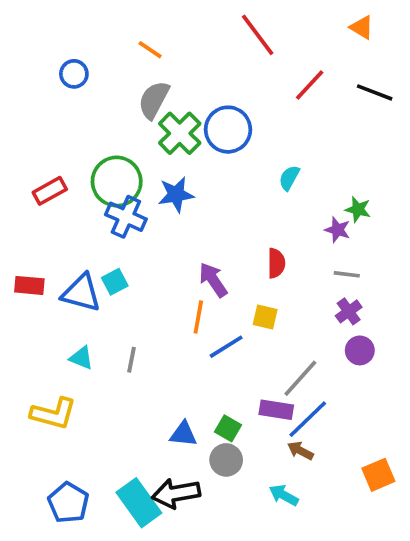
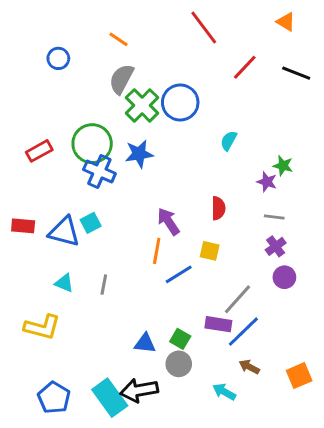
brown arrow: (300, 451) -> (249, 367), moved

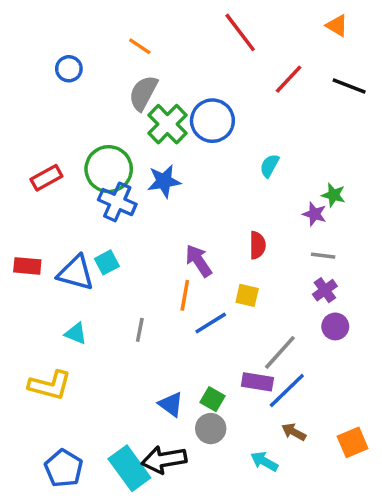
gray line: (104, 285) -> (140, 330), moved
blue triangle: (145, 343) -> (171, 404), turned 30

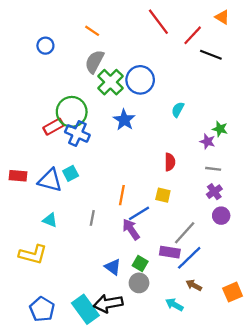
red line: (289, 79) -> (193, 35), moved
black line: (349, 86) -> (211, 55), moved
red rectangle: (46, 178) -> (53, 127), moved
blue star: (164, 181) -> (124, 120), moved, turned -30
purple arrow: (199, 261) -> (131, 229), moved

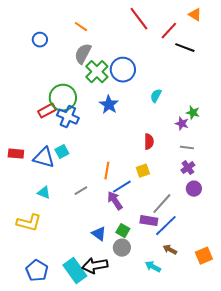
yellow square: (163, 195) -> (143, 171), turned -32
gray line: (92, 218) -> (81, 191), turned 48

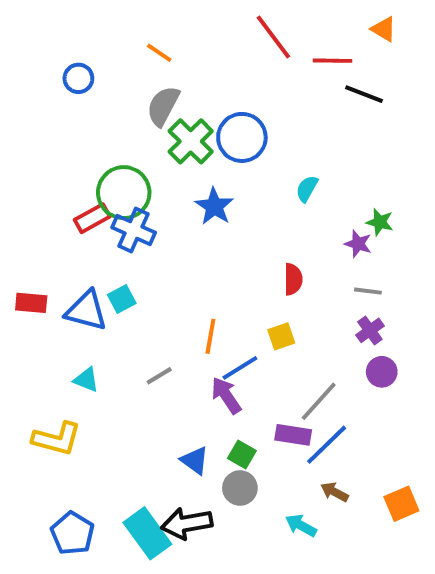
red line: (169, 31) -> (332, 61), turned 48

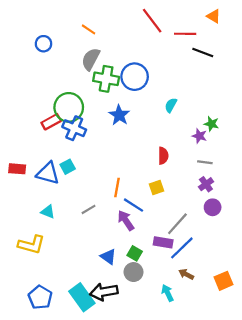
green cross: (191, 141) -> (106, 79), turned -35
blue line: (240, 368) -> (134, 205), turned 65
cyan arrow: (301, 525) -> (168, 293), turned 35

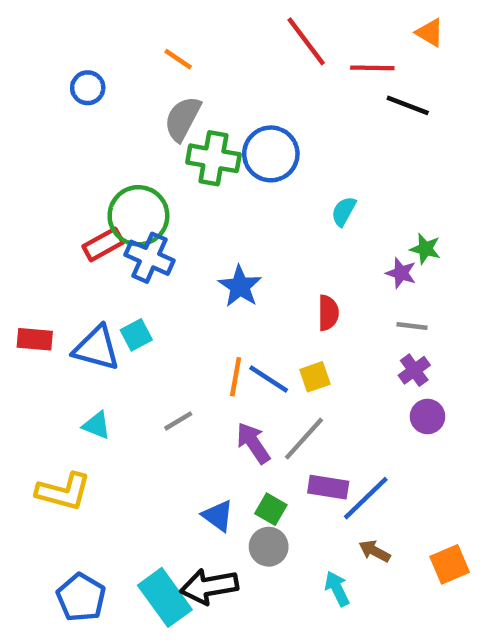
blue star: (119, 115) -> (240, 286), moved
blue line: (134, 205) -> (269, 379), moved
gray line: (177, 224) -> (304, 439), moved

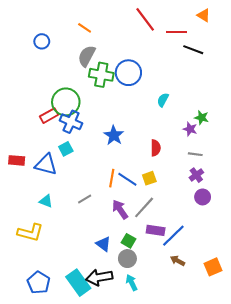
cyan square: (136, 335) -> (66, 149), moved
cyan arrow: (337, 589) -> (132, 283), moved

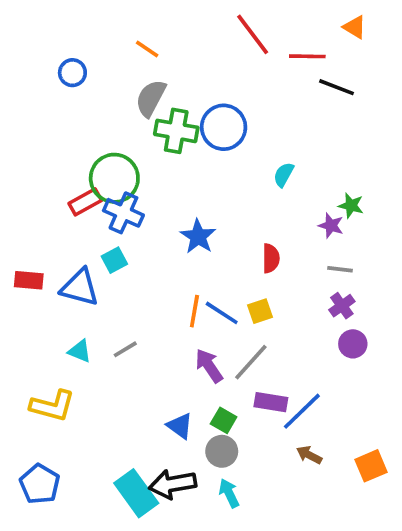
gray line: (85, 199) -> (125, 349), moved
blue pentagon: (39, 283) -> (40, 484), moved

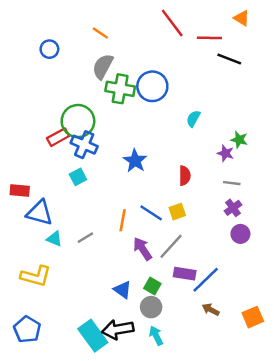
blue triangle: (80, 287) -> (40, 213), moved
orange line: (194, 311) -> (123, 220), moved

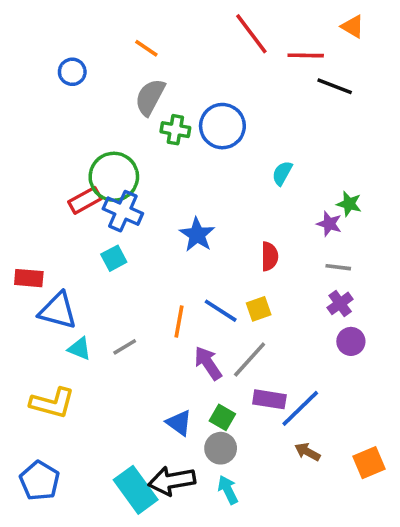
green cross: (120, 89) -> (175, 130), size x0.7

